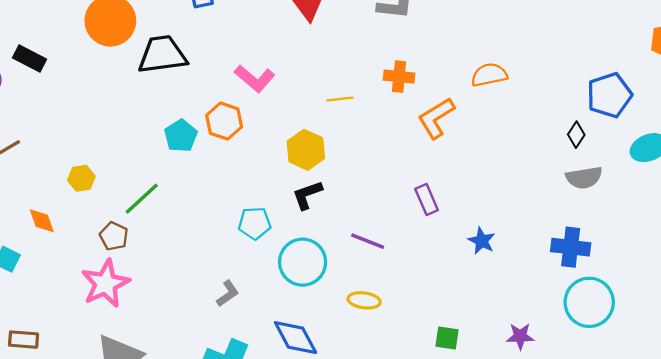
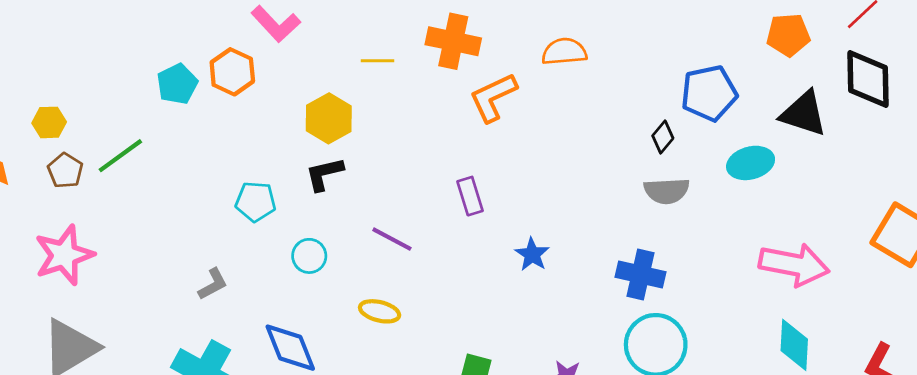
orange cross: (399, 77) -> (453, 41), size x1.4
brown pentagon: (114, 236) -> (65, 171), moved
cyan circle: (303, 262) -> (309, 256), size x0.6

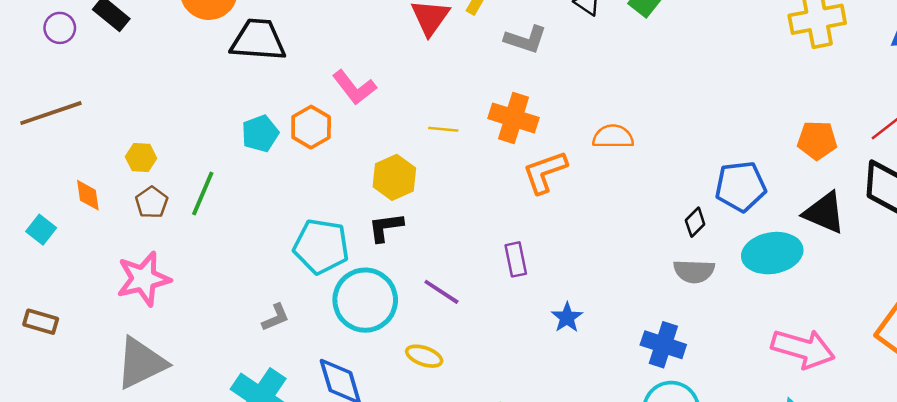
green line: (120, 156) -> (203, 194), turned -36
cyan ellipse: (751, 163) -> (772, 253), size x1.4
cyan pentagon: (256, 202) -> (321, 246), size x1.5
cyan circle: (309, 256) -> (365, 300), size x2.0

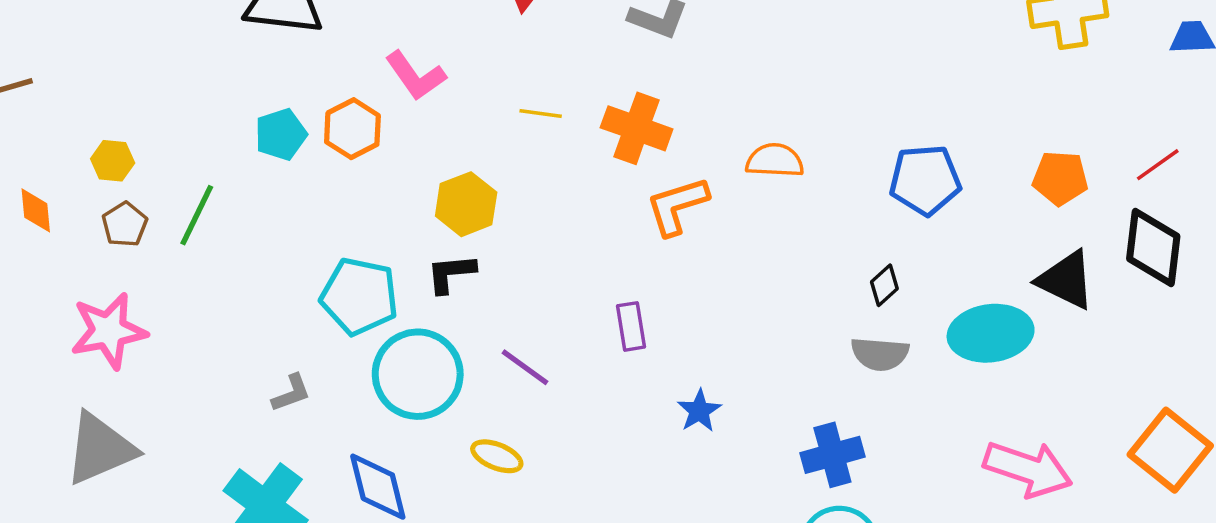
yellow line: (443, 129) -> (541, 113), moved
blue pentagon: (741, 186) -> (925, 180), moved
blue cross: (663, 345) -> (832, 455), turned -36

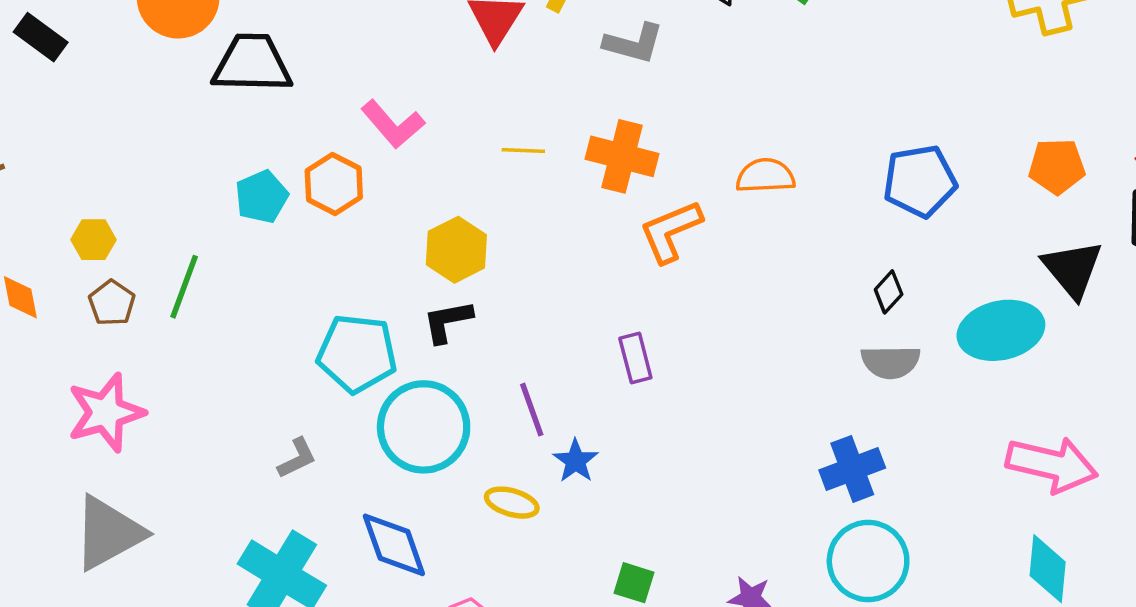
black triangle: (1066, 280) -> (1072, 269), turned 30
purple line: (525, 367) -> (532, 410), turned 40
blue star: (699, 411) -> (576, 461), moved

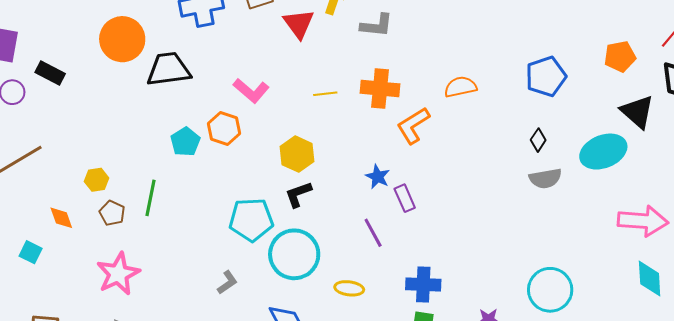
purple line: (532, 410) -> (373, 233), moved
blue star: (576, 461) -> (378, 177), moved
blue cross: (852, 469) -> (423, 285), moved, turned 32

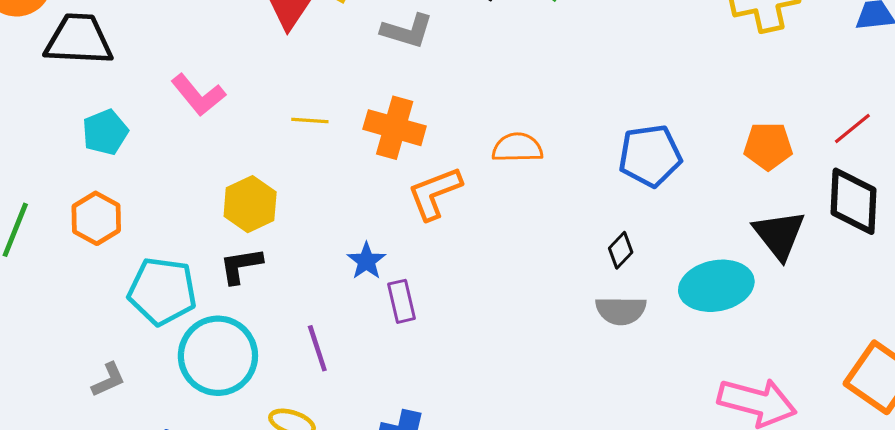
orange hexagon: (224, 129) -> (96, 218), moved
cyan pentagon: (185, 142) -> (105, 132), moved
purple line: (373, 233) -> (317, 348), moved

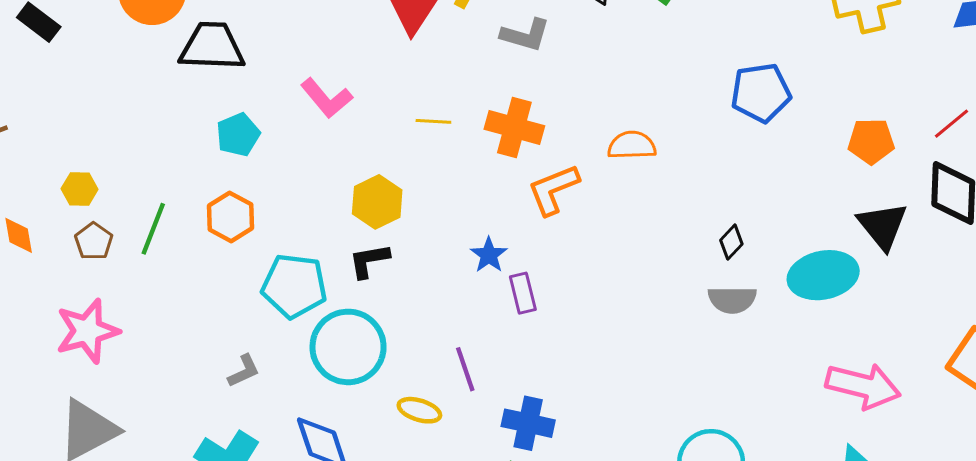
blue pentagon: (650, 156) -> (761, 93), moved
purple line: (317, 348) -> (465, 369), moved

